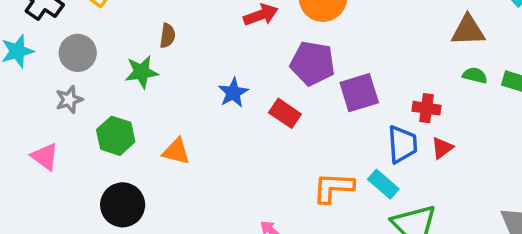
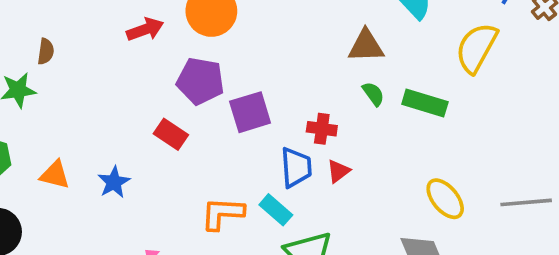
green semicircle: (475, 75) -> (373, 94), turned 40
blue star: (233, 93) -> (114, 182), moved

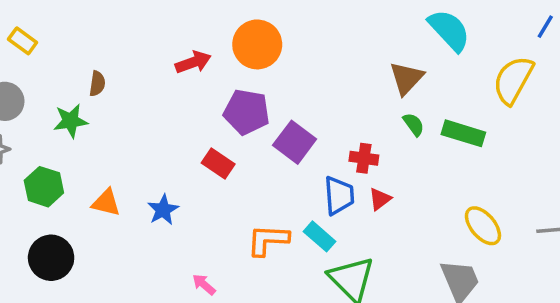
brown triangle: (366, 46) -> (407, 78), turned -45
purple square: (250, 112) -> (295, 142), turned -36

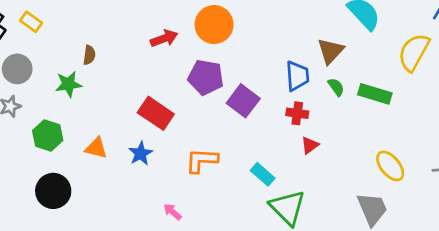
red rectangle: (218, 164) -> (156, 113), moved, size x1.4
blue trapezoid: (339, 196) -> (297, 76), moved
orange L-shape: (268, 240) -> (202, 160), moved

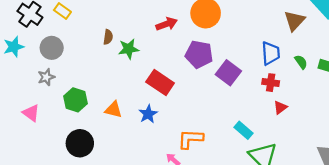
brown triangle: (331, 51) -> (294, 21), moved
green star: (68, 84) -> (129, 49), moved
orange L-shape: (202, 160) -> (190, 139), moved

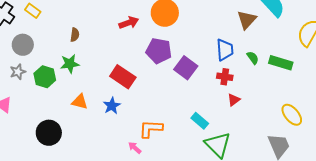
green star: (129, 49) -> (70, 64), moved
green hexagon: (75, 100) -> (45, 77), moved

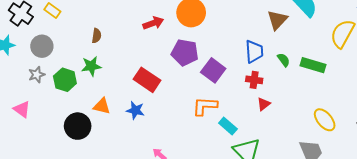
blue star: (112, 106) -> (135, 110), turned -30
orange L-shape: (151, 129) -> (205, 106), moved
black circle: (49, 133) -> (78, 126), moved

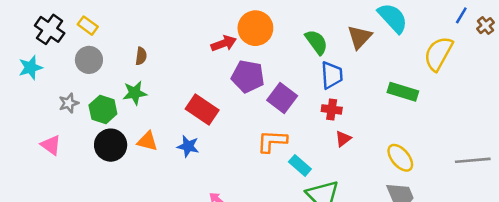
red arrow: (153, 23) -> (224, 43), moved
gray circle: (42, 46) -> (89, 60), moved
green semicircle: (284, 60) -> (316, 42), moved, size x1.5
yellow ellipse: (325, 120) -> (400, 158), moved
black circle: (78, 126) -> (111, 145), moved

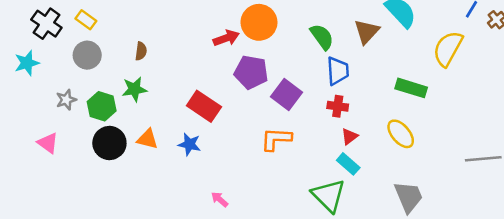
yellow ellipse: (400, 158) -> (401, 134), moved
cyan rectangle: (300, 165) -> (348, 164), moved

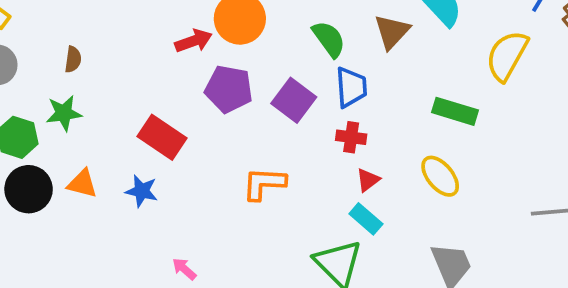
purple square: (287, 94) -> (294, 100), moved

